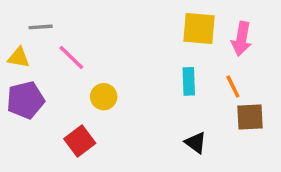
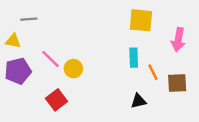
pink arrow: (241, 39) -> (178, 40), moved
pink line: (71, 58) -> (50, 59), moved
orange line: (233, 86) -> (153, 72), moved
black triangle: (196, 143) -> (139, 101), turned -49

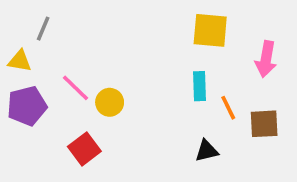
gray line: (29, 19) -> (43, 29), turned -63

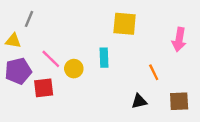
yellow square: (210, 30) -> (125, 24), moved
cyan rectangle: (199, 86) -> (104, 58), moved
brown square: (264, 124) -> (179, 101), moved
red square: (84, 149) -> (44, 88), moved, turned 30

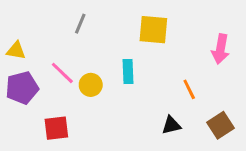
gray line: (29, 19) -> (80, 24), moved
red square: (44, 88) -> (56, 128), moved
brown square: (179, 101) -> (221, 125), turned -30

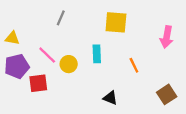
orange line: (189, 89) -> (134, 65), moved
black triangle: (171, 125) -> (110, 98), moved, turned 35
red square: (56, 128) -> (38, 83), moved

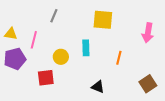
pink line: (47, 55) -> (34, 40), moved, turned 60
orange line: (134, 65) -> (119, 58), turned 40
red square: (38, 83) -> (46, 78), moved

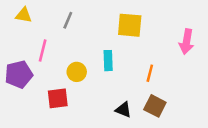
yellow triangle: (11, 34) -> (24, 15), moved
brown square: (148, 84) -> (155, 106), moved, turned -30

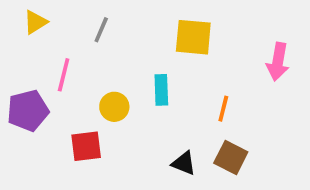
yellow triangle: (24, 15) -> (35, 22), turned -42

